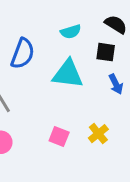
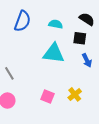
cyan semicircle: (71, 32) -> (56, 24), turned -152
blue semicircle: (23, 54) -> (22, 21), moved

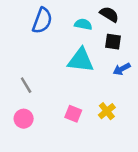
black semicircle: (87, 19) -> (109, 14), moved
blue arrow: (87, 60) -> (122, 69), turned 88

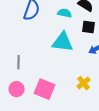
gray line: (26, 85) -> (19, 62), turned 32
pink square: (73, 114) -> (45, 89), moved, size x1.5

